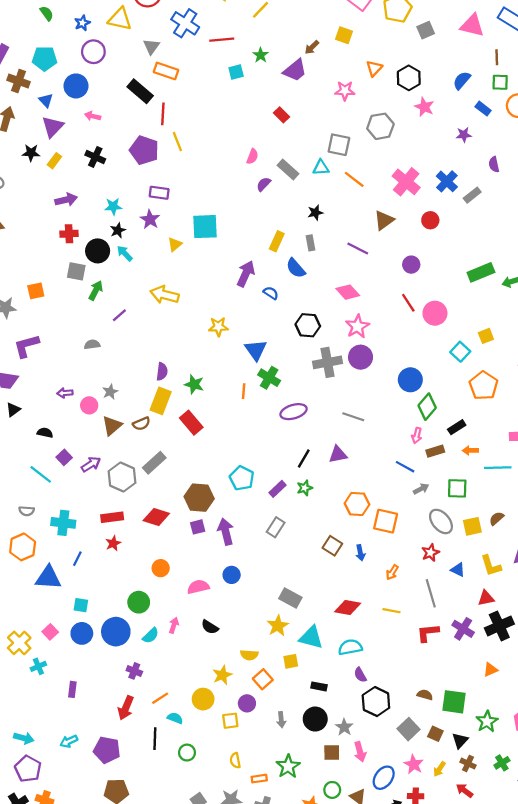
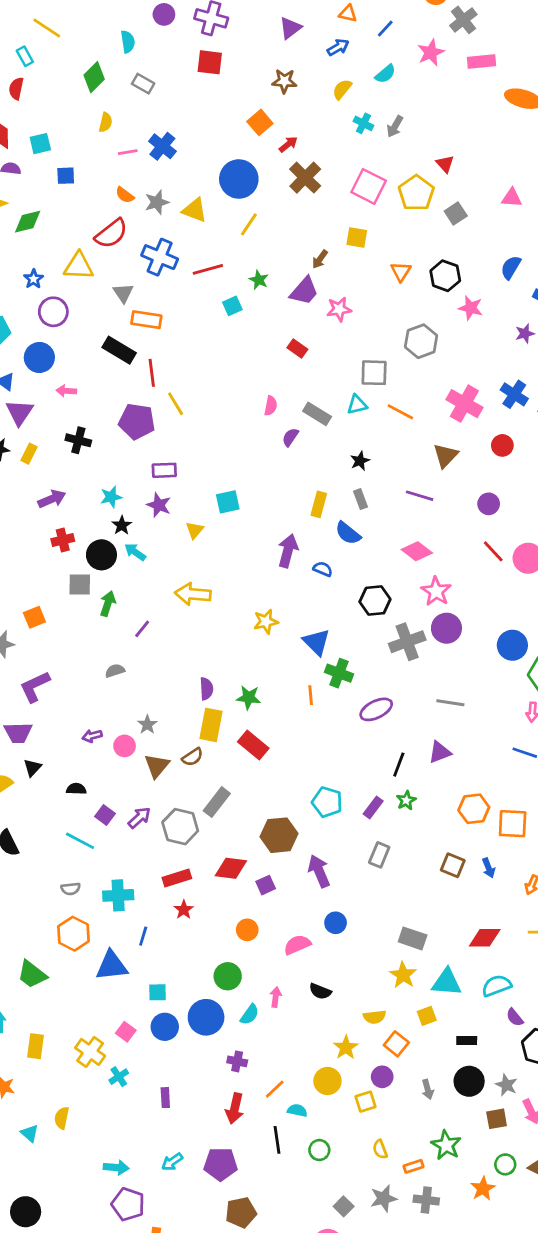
pink triangle: (472, 25) -> (512, 198), size x0.7
pink star: (345, 91) -> (339, 309), moved
cyan square: (205, 227) -> (228, 502), size x0.7
purple square: (198, 527) -> (266, 885), moved

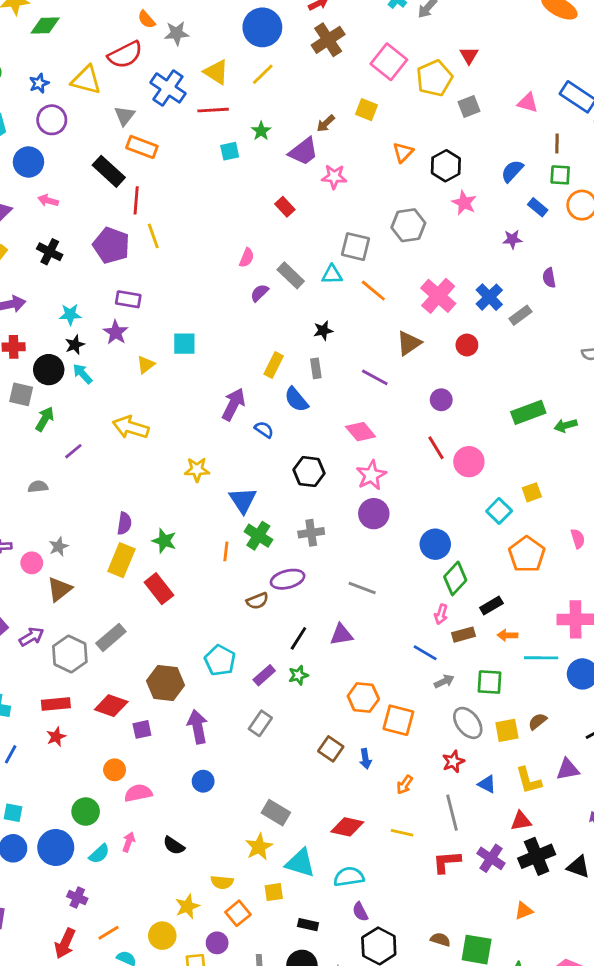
yellow triangle: (195, 210) -> (216, 72), moved
gray cross: (407, 642) -> (311, 533), moved, size x0.7
brown semicircle: (193, 757) -> (257, 601), moved
pink semicircle: (297, 945) -> (138, 793), moved

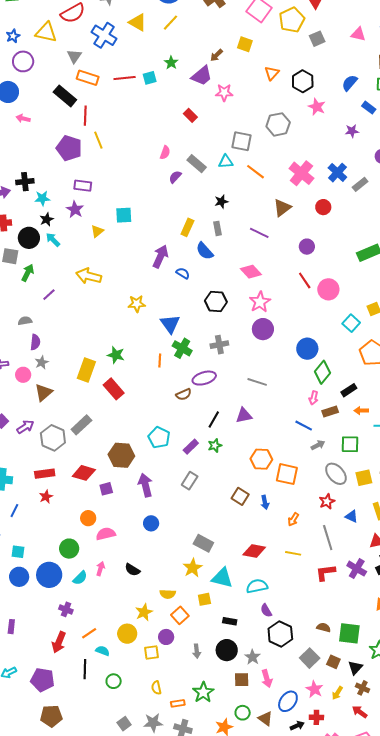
red line: (213, 110) -> (125, 78), moved
black cross: (50, 252) -> (25, 182), moved, turned -30
purple semicircle: (124, 523) -> (35, 342), moved

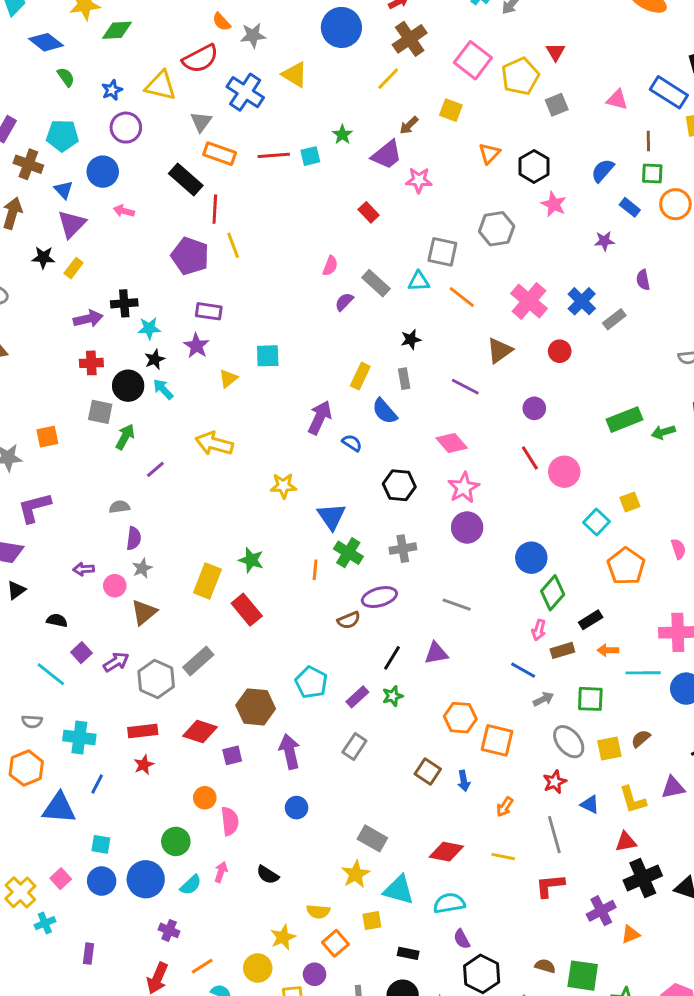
yellow line: (171, 23) -> (388, 79), moved
pink semicircle: (106, 534) -> (230, 821), turned 96
purple cross: (357, 569) -> (601, 911), moved, turned 30

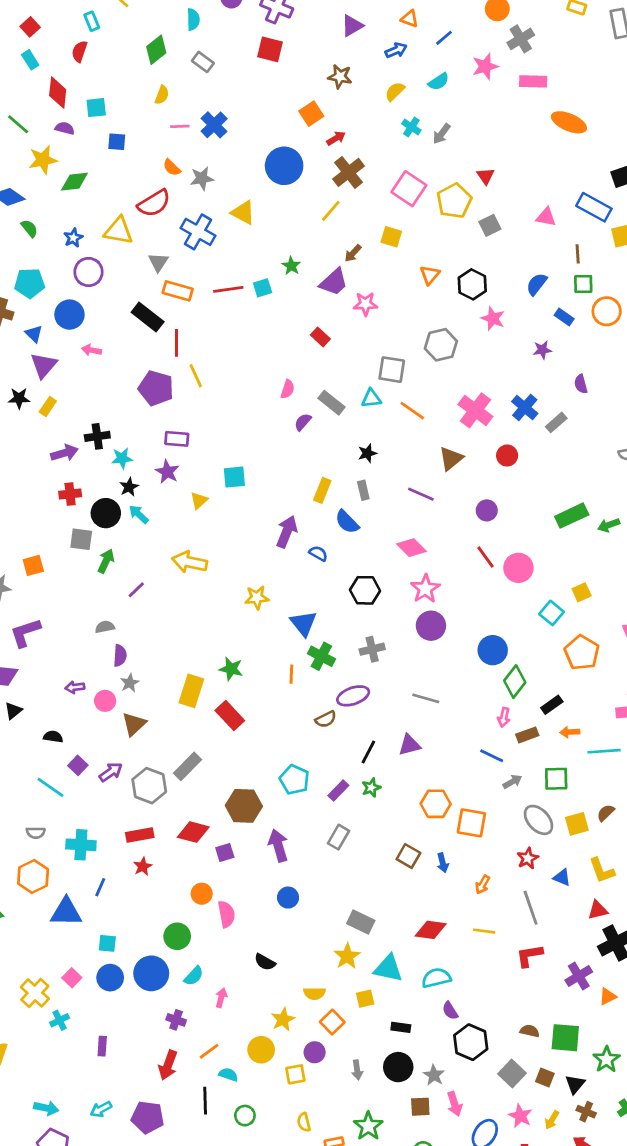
pink arrow: (221, 872) -> (221, 998), moved

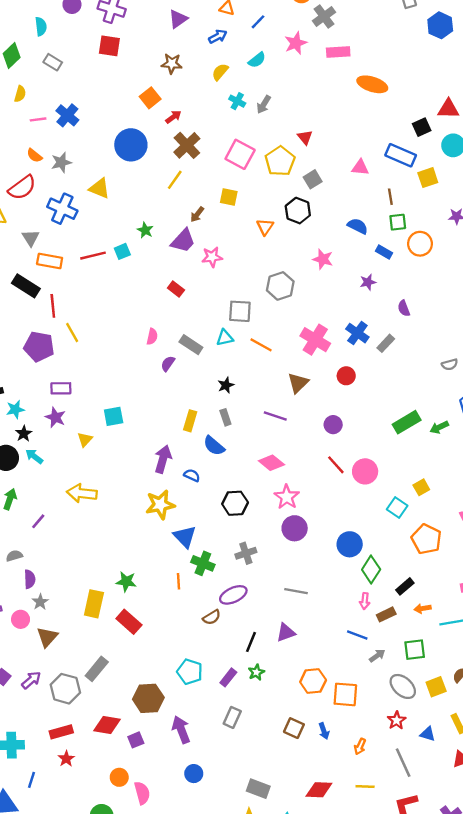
black hexagon: (472, 284) -> (298, 211), moved
blue semicircle: (537, 284) -> (358, 226), turned 84
yellow star: (257, 598) -> (160, 505), moved, size x1.4

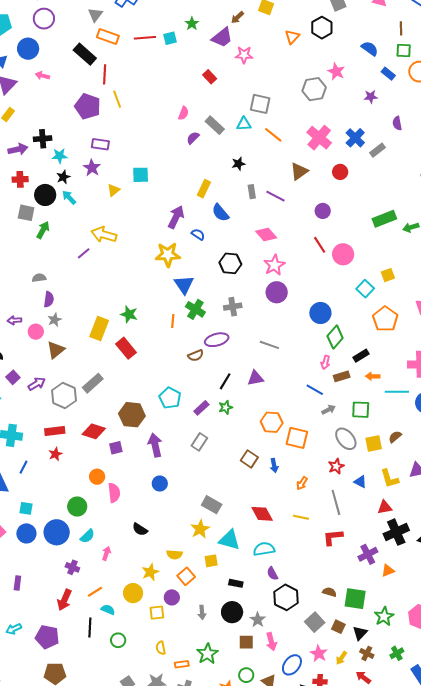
gray hexagon: (280, 286) -> (314, 89), moved
gray rectangle: (225, 417) -> (252, 192), moved
purple line: (38, 521) -> (84, 253), moved
red diamond: (319, 790) -> (262, 514), turned 50

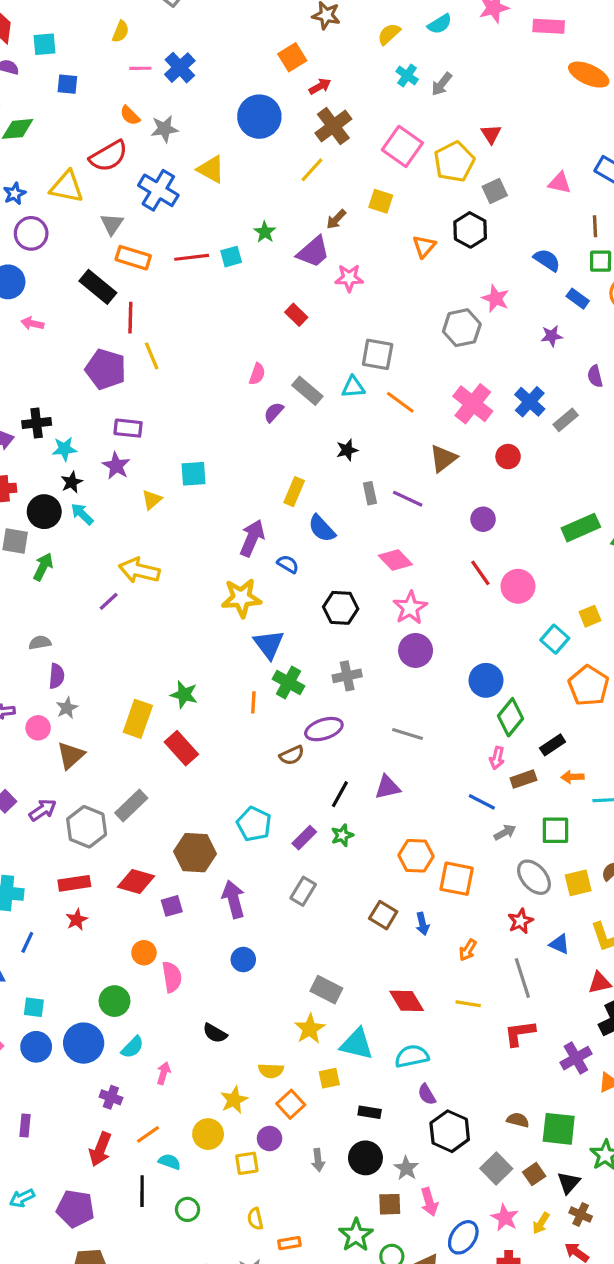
brown square: (338, 627) -> (534, 1174), turned 32
green star: (207, 654) -> (356, 1235), moved

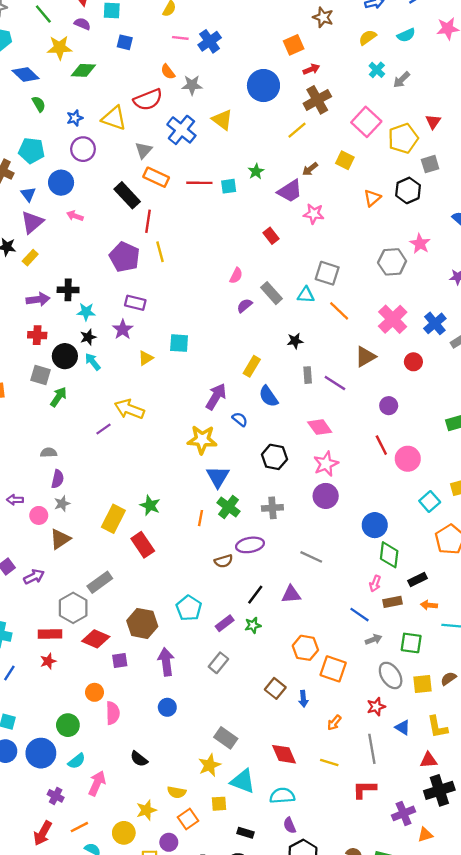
green diamond: (510, 717) -> (389, 555), turned -40
gray hexagon: (87, 827) -> (73, 608), moved
pink arrow: (164, 1073) -> (97, 783), size x1.5

